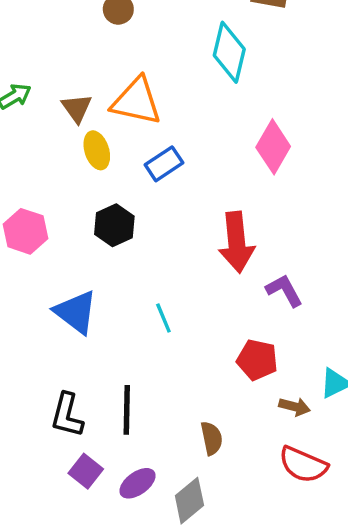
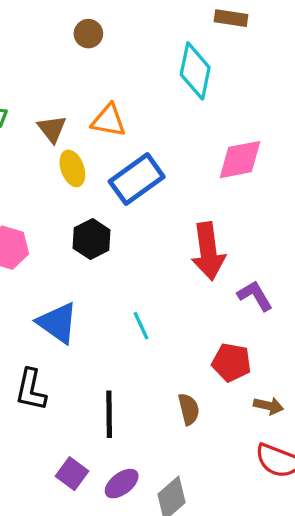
orange triangle: (136, 101) -> (109, 120), size x0.7
pink diamond: (273, 147) -> (240, 160), turned 51
blue rectangle: (164, 164) -> (137, 179), size x1.5
black L-shape: (67, 415) -> (31, 390), moved
brown semicircle: (212, 438) -> (189, 409), moved

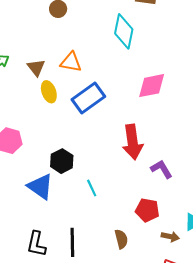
black hexagon: (92, 239) -> (62, 161), moved
black L-shape: (31, 390) -> (36, 244), moved

